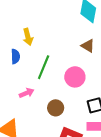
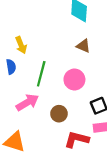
pink arrow: (27, 93) -> (27, 102), size x1.5

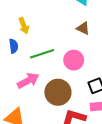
green line: (41, 74) -> (42, 54), turned 55
brown circle: (59, 114) -> (58, 92), size x1.6

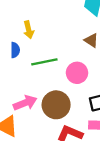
pink arrow: (28, 81) -> (25, 103), moved

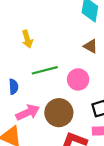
blue semicircle: (15, 50) -> (14, 87), moved

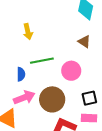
blue semicircle: (14, 87) -> (21, 74), moved

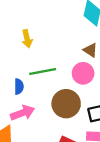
pink circle: (71, 71) -> (83, 73), moved
brown circle: (52, 99) -> (66, 104), moved

